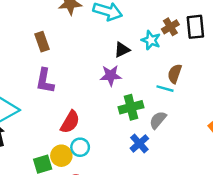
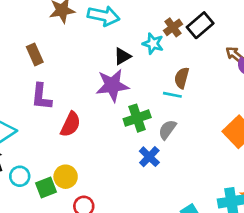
black rectangle: (195, 27) -> (200, 25), turned 60
purple star: (111, 75) -> (112, 85), size x1.4
red semicircle: (70, 122) -> (70, 124), moved
cyan circle: (80, 147) -> (20, 176), moved

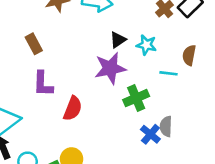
cyan star: (153, 44) -> (146, 45), moved
brown semicircle: (182, 78) -> (189, 55), moved
gray semicircle: (167, 130) -> (166, 126), moved, turned -30

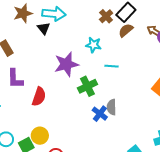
black triangle: (118, 40) -> (44, 28), moved, turned -32
brown semicircle: (189, 55) -> (126, 30), moved, turned 42

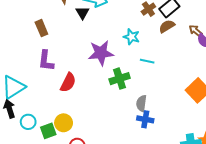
blue cross: (100, 114) -> (145, 119), moved, turned -35

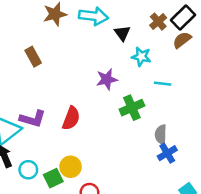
black triangle: (82, 13) -> (122, 33), moved
purple star: (101, 53) -> (107, 79), size x0.7
purple L-shape: (46, 61) -> (33, 119), moved, turned -75
blue cross: (145, 119) -> (167, 153), turned -35

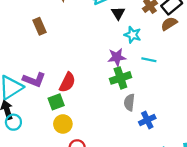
purple star: (107, 79) -> (117, 57), moved
gray semicircle: (161, 135) -> (129, 102), moved
cyan circle: (28, 170) -> (13, 122), moved
green square: (53, 178) -> (56, 102), moved

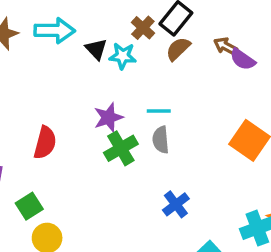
cyan star: (133, 35) -> (123, 56), moved
red semicircle: (67, 82) -> (45, 143), moved
gray semicircle: (129, 102) -> (161, 140), moved

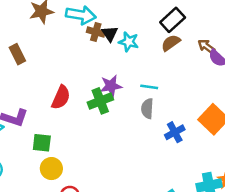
brown cross: (143, 28) -> (96, 32), moved, turned -36
green cross: (121, 148) -> (100, 101), moved
blue cross: (176, 204) -> (175, 132), moved
green square: (29, 206) -> (42, 143), turned 30

